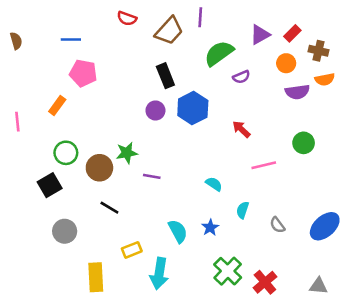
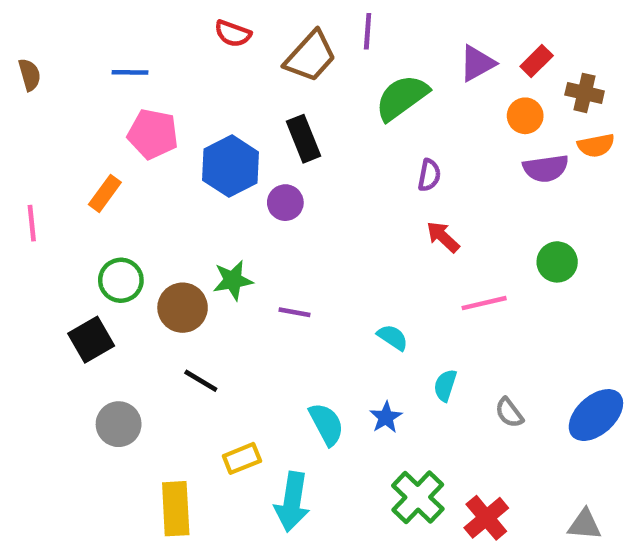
purple semicircle: (241, 77) -> (429, 175), moved, turned -56
blue hexagon: (193, 108) -> (230, 166), moved
purple line: (152, 176) -> (294, 312), moved

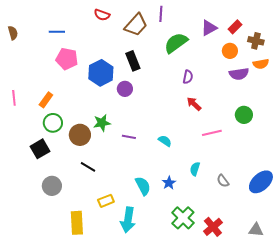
orange rectangle: (105, 193) -> (46, 100), moved
cyan semicircle: (393, 337) -> (165, 141), moved

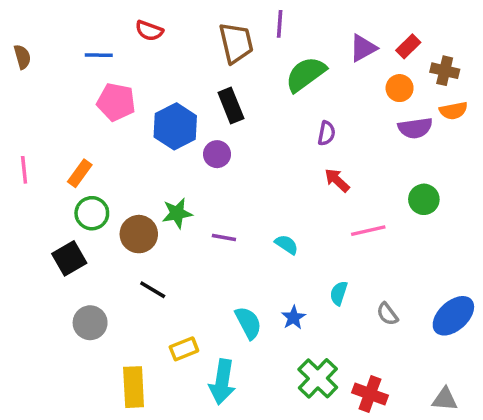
red semicircle: (102, 15) -> (149, 31), moved
brown trapezoid: (136, 25) -> (236, 43), turned -55
red cross: (213, 227) -> (370, 394), turned -30

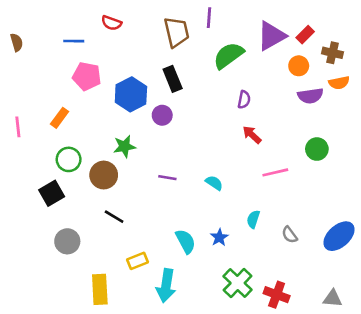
purple triangle: (363, 48) -> (271, 36), size x1.4
orange rectangle: (80, 173) -> (59, 118), moved
green star: (177, 213) -> (124, 146), moved

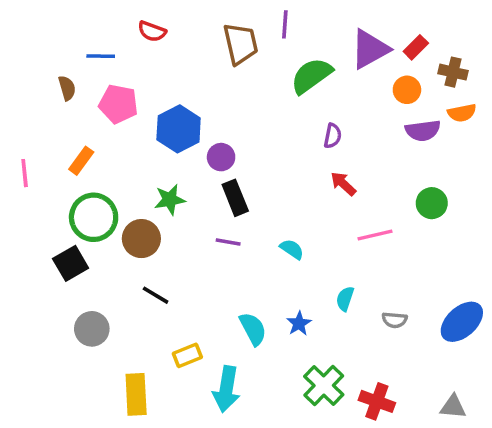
brown semicircle: (17, 42) -> (67, 88), moved
black rectangle: (173, 79) -> (235, 198), moved
green circle: (69, 159) -> (94, 217), size x1.4
gray semicircle: (290, 235) -> (395, 320), turned -48

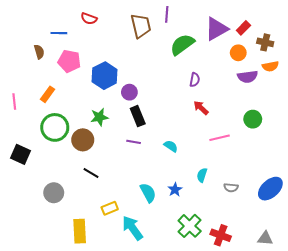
black square: (71, 263) -> (21, 154), moved, turned -36
cyan arrow: (226, 389) -> (133, 228), turned 135

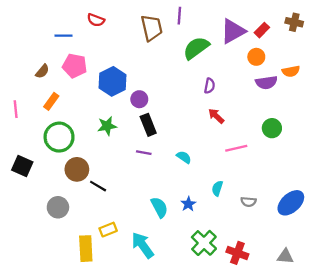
brown cross: (265, 42) -> (294, 22), moved
brown semicircle: (39, 52) -> (42, 71), moved, turned 56
brown circle: (83, 140) -> (77, 169), moved
yellow rectangle: (110, 208) -> (108, 230), moved

